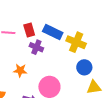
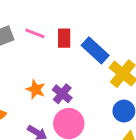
purple cross: (36, 47) -> (62, 94), moved

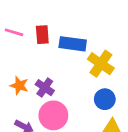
blue rectangle: (95, 50) -> (73, 44), turned -30

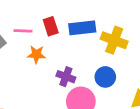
orange star: (19, 86) -> (36, 54), moved
blue circle: (105, 99) -> (105, 77), moved

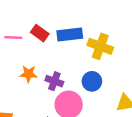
red rectangle: (51, 26) -> (40, 33), turned -36
orange star: (36, 54) -> (28, 74), moved

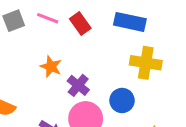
blue rectangle: (70, 35) -> (130, 22), moved
yellow cross: (100, 46) -> (146, 63), turned -30

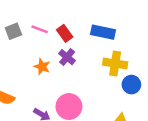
purple cross: (78, 85) -> (67, 57), moved
blue circle: (122, 100) -> (131, 85), moved

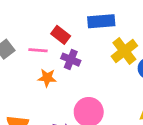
pink line: (40, 29) -> (38, 50), moved
yellow cross: (115, 64) -> (124, 51), turned -30

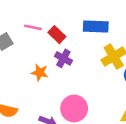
pink line: (38, 50) -> (33, 27), moved

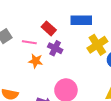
pink line: (33, 27) -> (29, 42), moved

